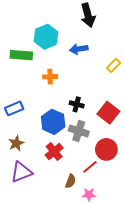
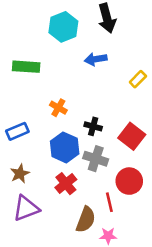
cyan hexagon: (46, 37) -> (63, 27), moved
orange cross: (50, 77) -> (58, 108), moved, turned 32
red line: (90, 167) -> (109, 202), turned -63
brown semicircle: (71, 181) -> (86, 220), size x1.5

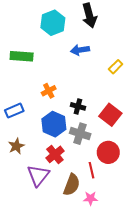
orange cross: (58, 108) -> (49, 91), turned 32
purple triangle: (26, 208) -> (38, 175), moved, turned -30

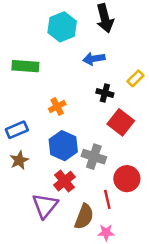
black cross: (78, 106) -> (105, 93), moved
red square: (110, 115) -> (121, 122), moved
brown star: (16, 146) -> (19, 160), moved

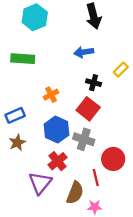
cyan hexagon: (62, 27) -> (35, 17), moved
red square: (121, 122) -> (88, 109), moved

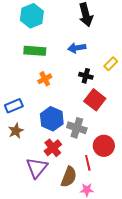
green rectangle: (23, 59) -> (35, 51), moved
orange cross: (51, 95) -> (45, 79), moved
red square: (88, 109) -> (95, 100), moved

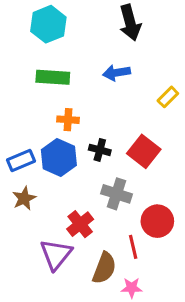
black cross: (86, 76) -> (100, 150), moved
orange cross: (45, 79) -> (68, 120), turned 32
blue hexagon: (52, 119) -> (59, 157), moved

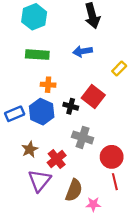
red square: (144, 151) -> (93, 97), moved
brown star: (24, 198) -> (30, 149), moved
red line: (133, 247) -> (115, 182), moved

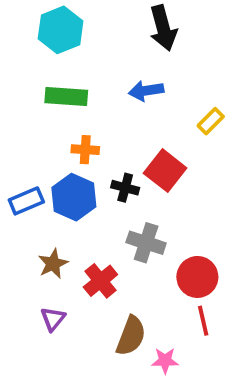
purple triangle: (39, 181) -> (53, 319), moved, size x0.6

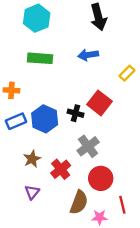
orange cross: (85, 150) -> (11, 90), moved
gray cross: (146, 243) -> (88, 146), turned 35
red circle: (197, 277) -> (101, 178), moved
red line: (203, 321) -> (122, 205), moved

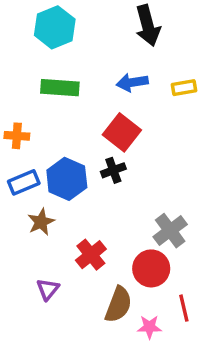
yellow rectangle: (127, 73) -> (184, 88), moved, turned 35
red square: (100, 103) -> (122, 132), moved
black cross: (76, 113) -> (113, 170), turned -35
gray cross: (88, 146) -> (170, 231), moved
brown star: (32, 159) -> (41, 222), moved

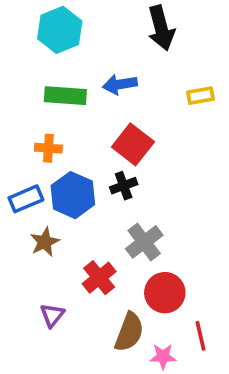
blue arrow: (132, 82) -> (120, 84), moved
orange cross: (17, 136) -> (48, 148), moved
gray cross: (170, 231) -> (144, 242), moved

